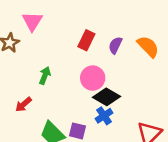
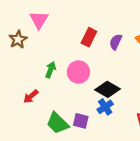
pink circle: (93, 78) -> (78, 72), moved

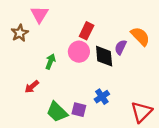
purple semicircle: (116, 42) -> (121, 47), moved
pink circle: (78, 72) -> (79, 52), moved
black diamond: (107, 89) -> (104, 56), moved, turned 55

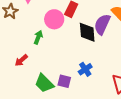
purple semicircle: (121, 47) -> (102, 24), size x1.5
pink circle: (79, 52) -> (54, 19), moved

